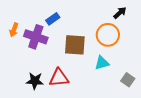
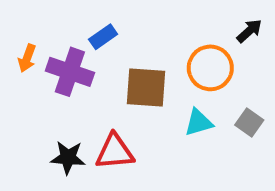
black arrow: (120, 13) -> (249, 31), moved
gray square: (128, 80) -> (249, 122), moved

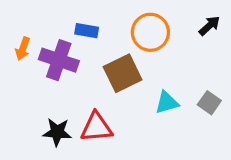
blue rectangle: (103, 37) -> (87, 31), turned 45
orange circle: (210, 68) -> (150, 32), moved
brown square: (146, 87) -> (123, 73), turned -30

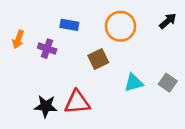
purple cross: (59, 60) -> (47, 49), size x0.6
brown square: (123, 73) -> (98, 59), size x0.7

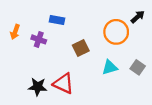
orange circle: (120, 26) -> (116, 32), moved
red triangle: (77, 102) -> (63, 84), turned 30

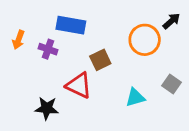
blue rectangle: (57, 20) -> (71, 25), size x1.5
cyan triangle: (110, 67) -> (135, 97), moved
red triangle: (63, 84) -> (79, 85), moved

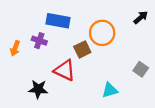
orange arrow: (18, 40) -> (15, 48), moved
orange circle: (145, 40) -> (102, 33), moved
cyan triangle: (135, 97) -> (110, 90), moved

